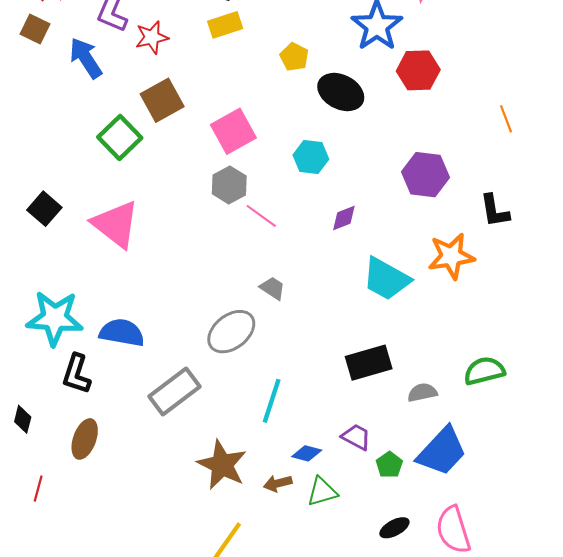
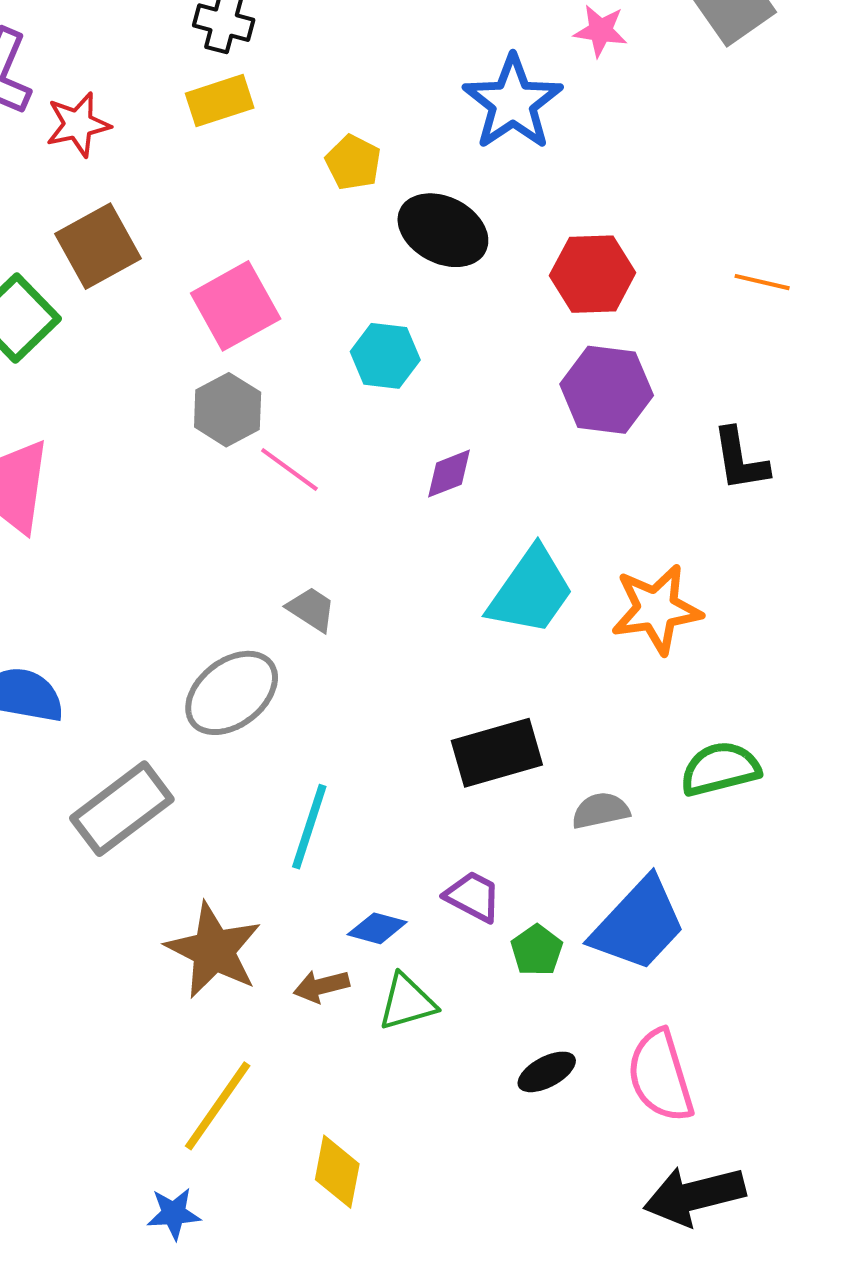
red hexagon: (418, 70) -> (593, 274), moved
orange line: (506, 119) -> (762, 282), turned -56
orange star: (451, 256) -> (656, 609), moved
cyan trapezoid: (386, 279) -> (531, 591), turned -84

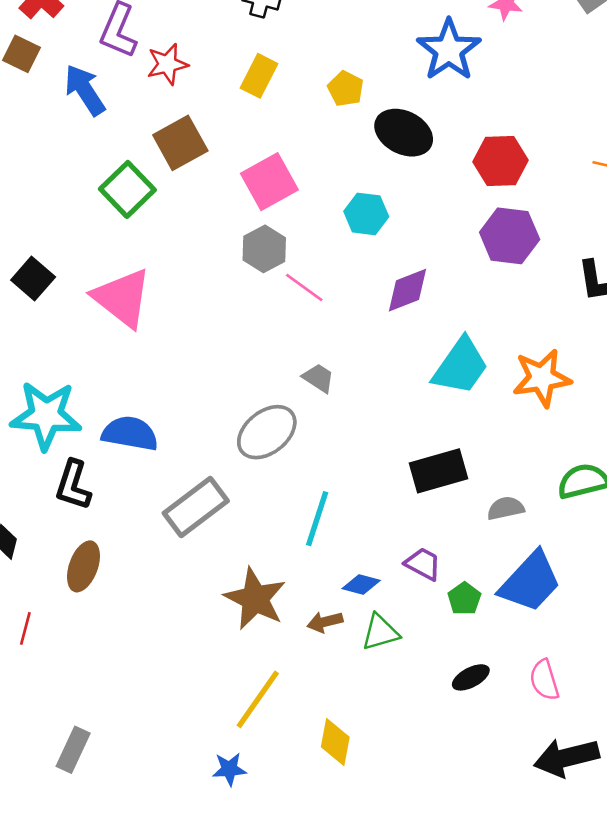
yellow rectangle: (220, 101) -> (259, 76), moved, turned -45
purple diamond: (449, 474) -> (408, 290), size x1.4
pink semicircle: (660, 1076) -> (544, 680), size x0.7

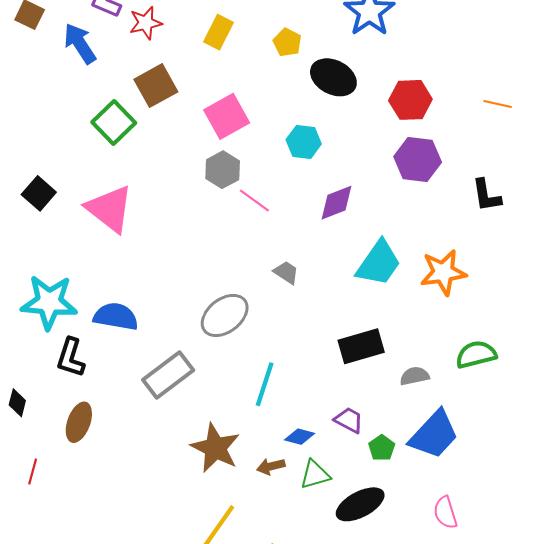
gray trapezoid: (318, 378) -> (286, 272), moved
black ellipse: (471, 677) -> (360, 504), moved, size x1.6

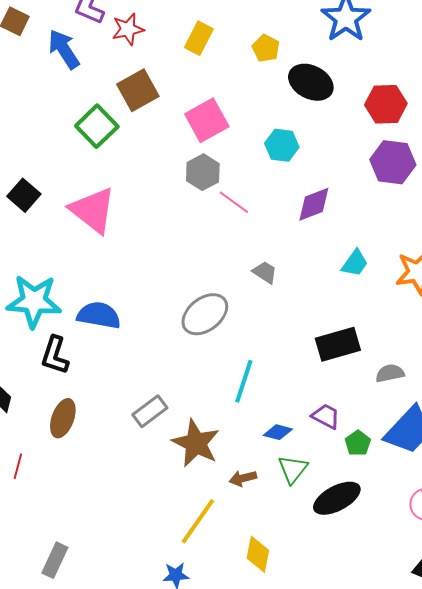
cyan trapezoid: (379, 263) -> (355, 263), size x0.6
gray rectangle: (168, 375) -> (150, 411), moved, size x0.7
brown arrow: (271, 466) -> (243, 478), moved
green triangle: (315, 475) -> (293, 469), turned -36

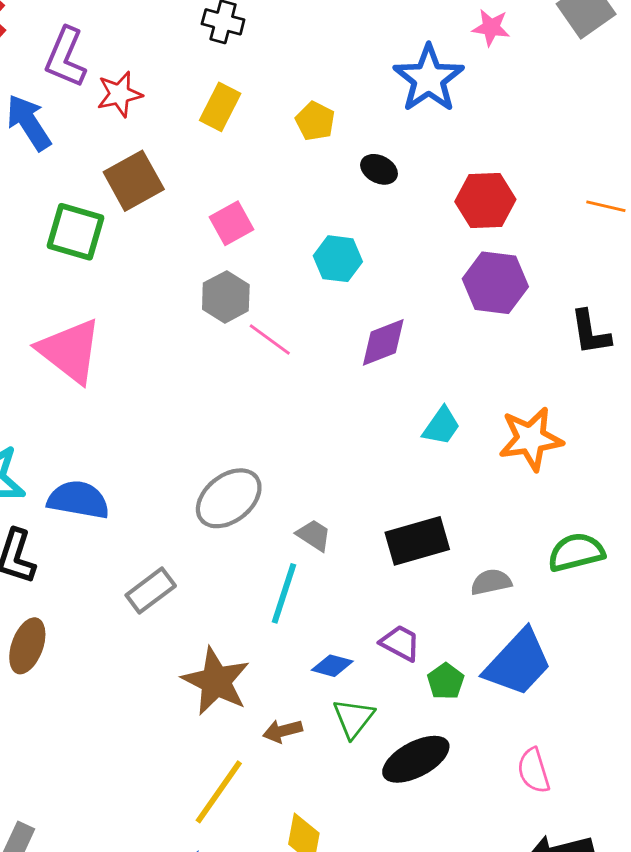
black ellipse: (311, 82) -> (379, 169), size x0.6
pink square: (207, 120) -> (232, 223), size x0.7
green square: (97, 126) -> (76, 232), turned -30
gray trapezoid: (265, 272) -> (314, 535), moved
gray rectangle: (150, 411) -> (151, 590), moved

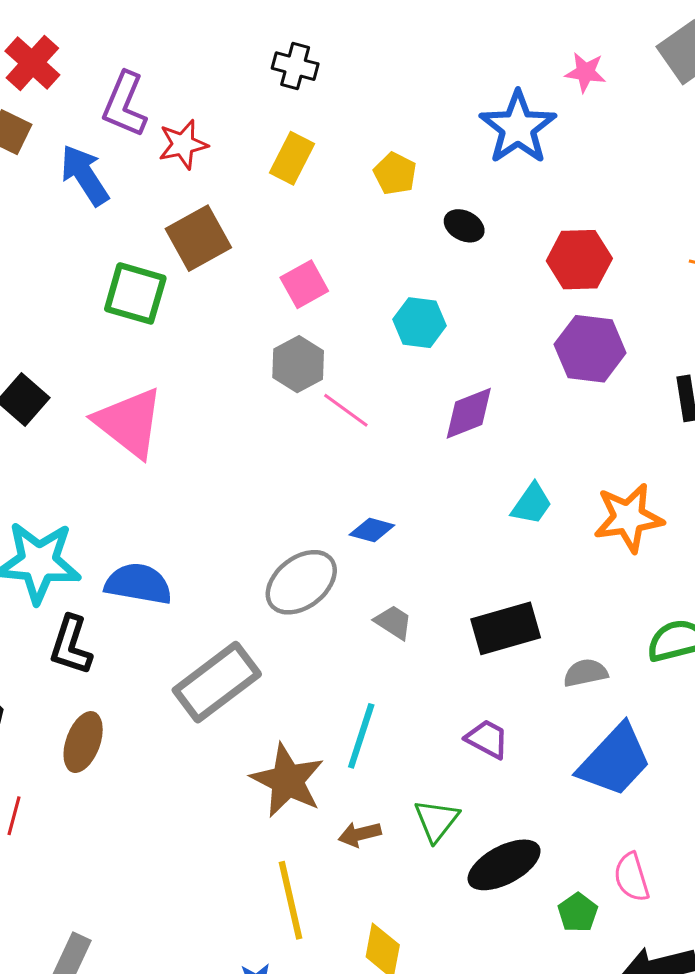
gray rectangle: (151, 590) -> (217, 682), size x1.6
cyan line: (284, 593) -> (361, 736), moved
blue diamond: (332, 666) -> (372, 530), moved
green pentagon: (446, 681) -> (578, 913), moved
yellow line: (219, 792) -> (291, 900), turned -48

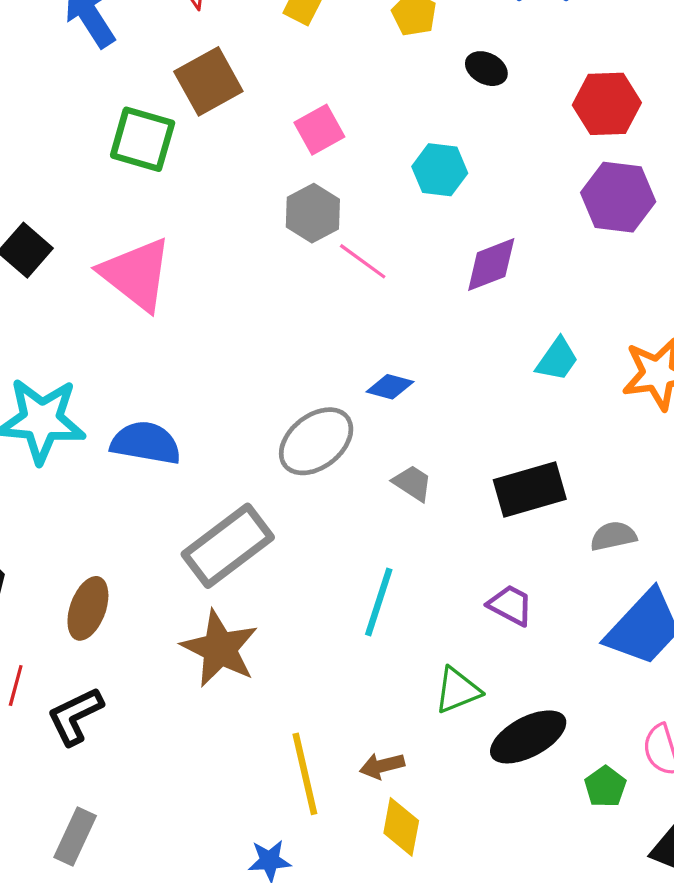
black L-shape: (71, 645) -> (75, 716), moved, turned 46
brown star: (287, 780) -> (220, 649), moved
green triangle: (436, 820) -> (457, 690), turned 30
brown arrow: (360, 834) -> (382, 766), moved

